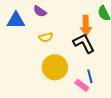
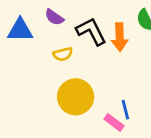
black L-shape: (84, 43) -> (91, 31), moved

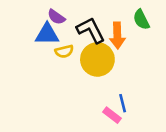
blue triangle: (20, 30) -> (47, 34), moved
yellow circle: (76, 97) -> (97, 59), moved

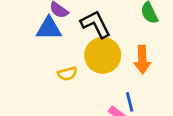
orange arrow: (117, 35) -> (142, 60), moved
yellow semicircle: (64, 51) -> (67, 74), moved

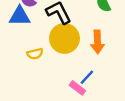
blue line: (130, 102) -> (87, 77), turned 56

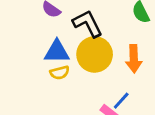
blue triangle: (20, 16) -> (57, 52), moved

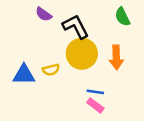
blue triangle: (57, 52) -> (24, 75), moved
blue line: (121, 101) -> (95, 92), moved, turned 56

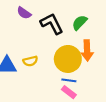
green semicircle: (122, 17) -> (80, 23), moved, turned 70
yellow circle: (82, 54) -> (68, 59), moved

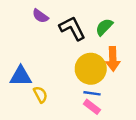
yellow semicircle: (30, 61) -> (40, 95), moved, turned -104

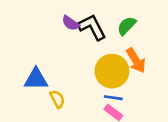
purple semicircle: (40, 16) -> (71, 23), moved
orange arrow: (113, 59) -> (136, 60), turned -30

